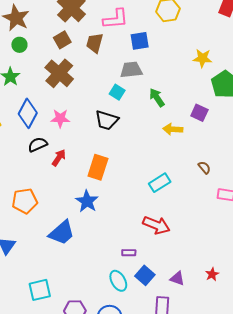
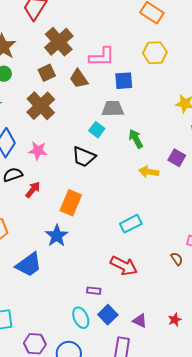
brown trapezoid: (95, 43) -> (79, 79), turned -55
brown semicircle: (204, 168) -> (177, 259), moved

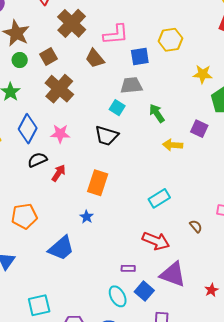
yellow hexagon: (155, 53) -> (170, 40), moved
brown square: (47, 73) -> (48, 56), moved
blue star: (57, 236) -> (87, 217), size x0.6
brown semicircle: (177, 259) -> (196, 226), moved
purple triangle: (140, 321) -> (173, 274), moved, size x1.8

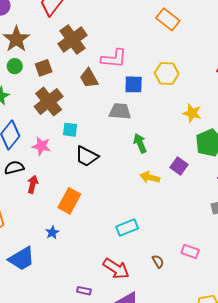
cyan square: (117, 108) -> (70, 130), moved, turned -35
red arrow: (59, 173) -> (33, 184), turned -30

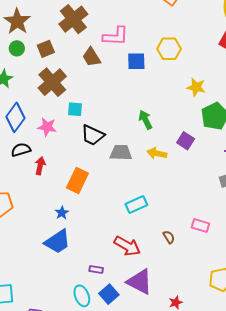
gray trapezoid: (120, 111) -> (121, 153), moved
blue trapezoid: (22, 259) -> (57, 242), moved

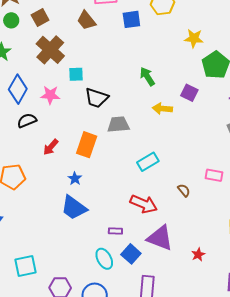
gray trapezoid: (121, 153) -> (118, 125), moved
red arrow: (40, 166) -> (51, 147), moved, turned -144
blue trapezoid: (57, 242) -> (74, 208), turned 76

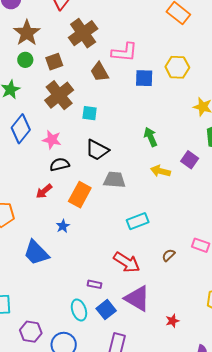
cyan square: (76, 74) -> (90, 113), moved
black semicircle: (27, 121) -> (60, 165), moved
brown semicircle: (184, 190) -> (169, 255), turned -104
blue trapezoid: (74, 208) -> (36, 253), moved

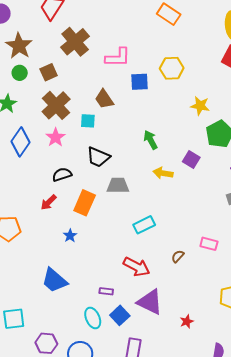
brown trapezoid: (99, 72) -> (104, 99), moved
pink star: (52, 140) -> (56, 137), moved, turned 30
blue trapezoid: (36, 253) -> (54, 280), moved

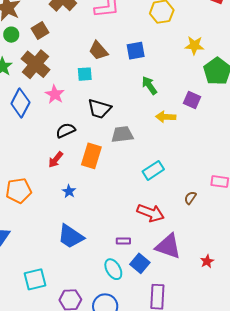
blue square: (139, 82) -> (136, 51), moved
brown cross: (56, 105) -> (35, 64), moved
blue star: (70, 236) -> (69, 191), moved

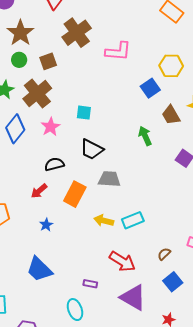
brown trapezoid: (98, 51) -> (171, 115), moved
blue square: (136, 51) -> (150, 88), moved, turned -36
yellow arrow: (166, 117) -> (104, 221), moved
blue square: (140, 263) -> (173, 282), moved

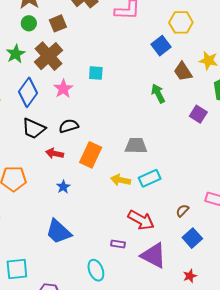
black trapezoid: (92, 149) -> (34, 129), moved
gray trapezoid: (109, 179) -> (136, 146), moved
red arrow: (39, 191) -> (55, 153), turned 54
purple rectangle: (90, 284) -> (118, 244), moved

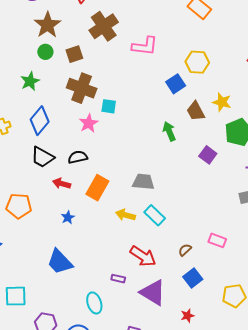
brown cross: (48, 56) -> (82, 88), moved, turned -32
pink star: (63, 89) -> (89, 123), moved
cyan rectangle: (150, 178) -> (155, 215), turned 65

